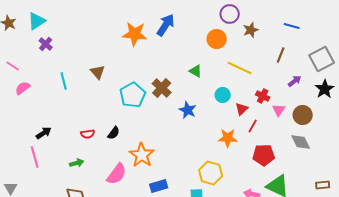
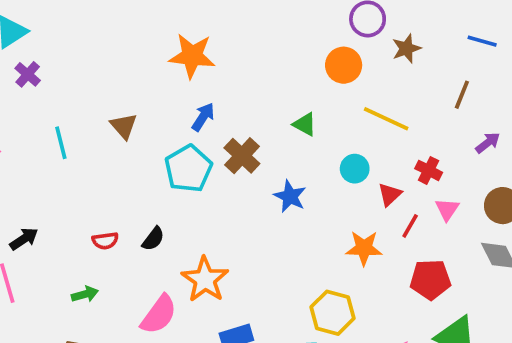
blue arrow: (166, 25) -> (203, 117), moved, size x0.7
pink triangle: (279, 110) -> (447, 209), moved

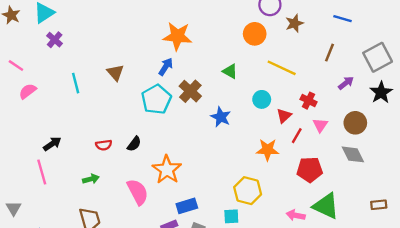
orange star: (192, 56) -> (177, 36), moved
pink semicircle: (159, 315) -> (138, 192), turned -64

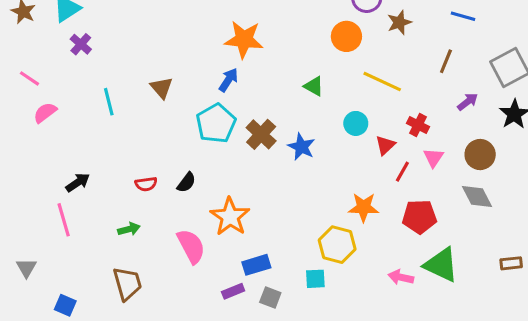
brown cross: (190, 91) -> (261, 134), moved
orange star: (268, 150) -> (364, 207), moved

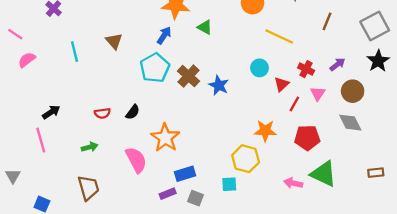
green triangle: (314, 86) -> (205, 27), moved
purple arrow: (468, 102) -> (337, 64), moved

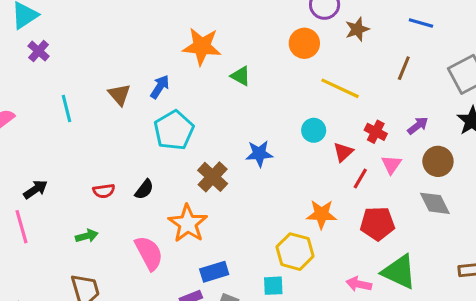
blue arrow: (164, 35) -> (160, 87), moved
brown cross: (189, 76) -> (213, 177), moved
blue star: (219, 85) -> (259, 154), turned -30

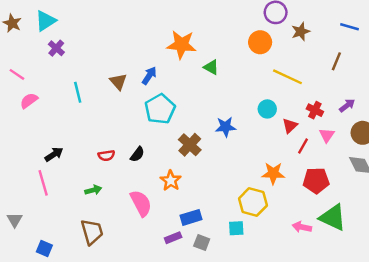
orange star: (188, 224) -> (171, 181), size x0.7

